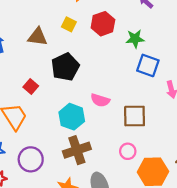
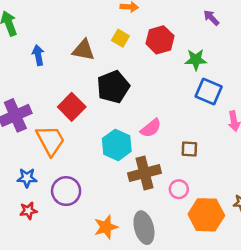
red square: (31, 86) -> (72, 107), size x1.5
pink semicircle: (100, 100) -> (151, 128), turned -60
brown square: (135, 116) -> (189, 149), size x0.6
brown cross: (77, 150) -> (144, 173), moved

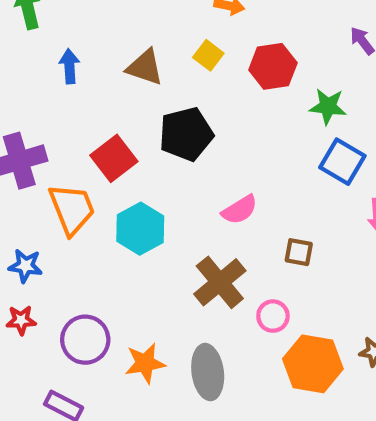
cyan hexagon: (117, 145) -> (140, 229), moved
brown cross: (144, 173) -> (220, 282), turned -32
purple circle: (66, 191) -> (85, 340), moved

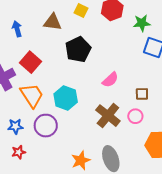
red square: (114, 158) -> (31, 62), moved
pink circle: (273, 316) -> (135, 116), moved
purple circle: (85, 340) -> (46, 126), moved

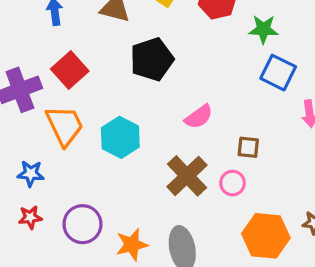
purple circle: (46, 126) -> (82, 224), moved

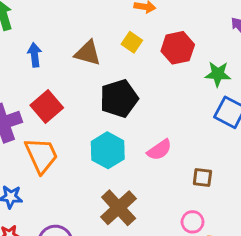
cyan hexagon: (120, 137) -> (108, 150), moved
brown cross: (187, 176) -> (119, 208), moved
pink circle: (233, 183) -> (193, 222), moved

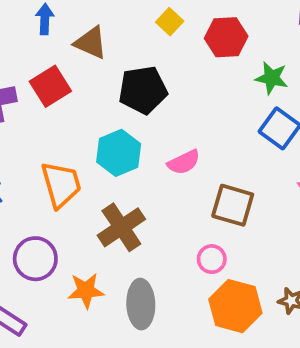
brown triangle: (88, 53) -> (91, 43), moved
orange trapezoid: (41, 155) -> (61, 185), moved
brown square: (202, 178) -> (233, 205), size x1.6

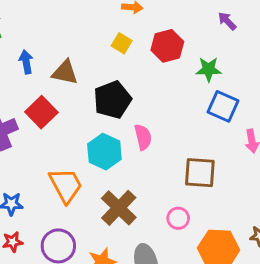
pink semicircle: (184, 162) -> (143, 137), moved, turned -65
pink circle: (212, 259) -> (178, 218), moved

